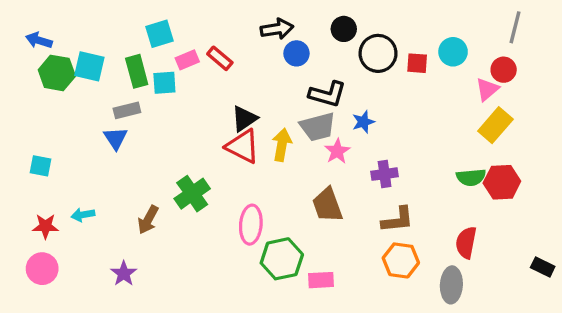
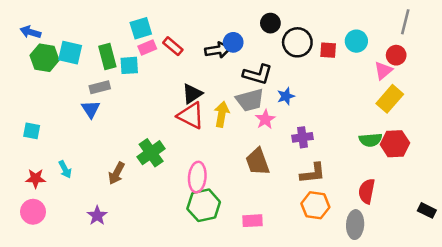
black arrow: (277, 29) -> (218, 50), moved
cyan square: (160, 34) -> (141, 28), moved
cyan arrow: (83, 215) -> (65, 169), turned -108
green hexagon: (282, 259) -> (204, 205), moved

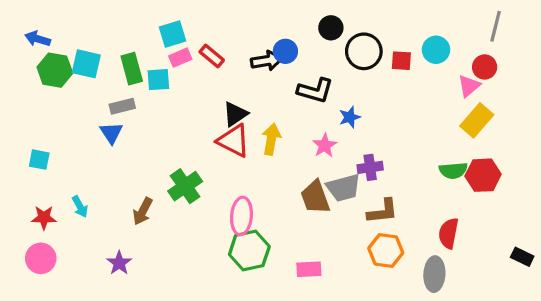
gray trapezoid: (250, 100) -> (343, 188), moved

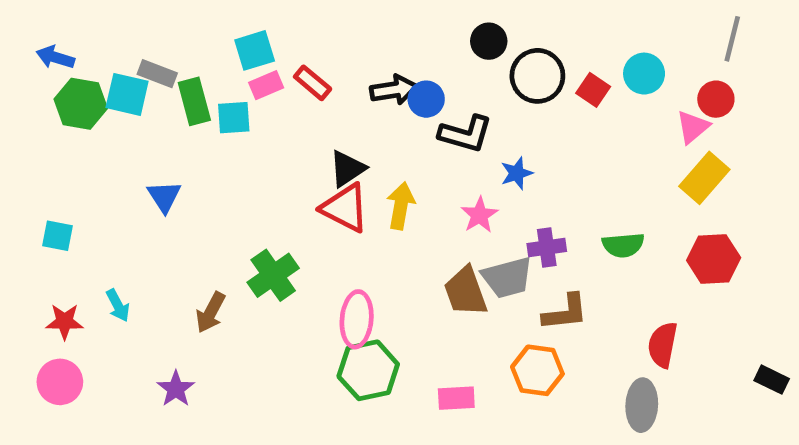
blue circle: (285, 51) -> (426, 99), moved
red square: (401, 61) -> (593, 90), turned 30
gray rectangle: (122, 106) -> (157, 74), moved, turned 35
green semicircle: (453, 171) -> (623, 245), moved
orange hexagon: (386, 251) -> (537, 370), moved

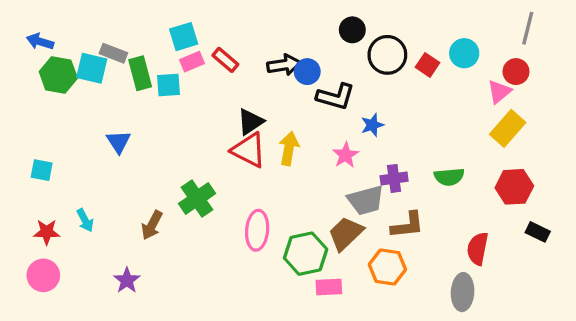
brown trapezoid: (466, 291) -> (346, 234), moved, turned 66
green hexagon: (368, 370) -> (306, 254), moved
black rectangle: (772, 380) -> (538, 232), moved

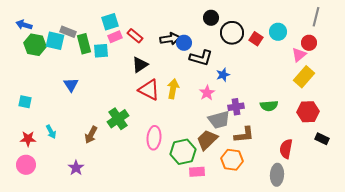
black triangle: (250, 122) -> (140, 65), moved

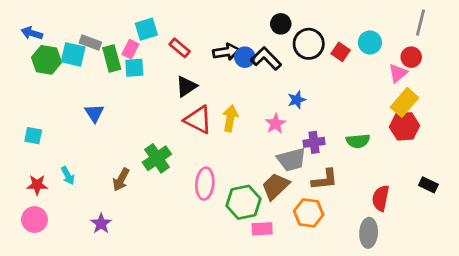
pink rectangle: (115, 37) -> (130, 49), moved, turned -40
black L-shape: (201, 58) -> (266, 58), moved, turned -150
red hexagon: (308, 112) -> (405, 126), moved

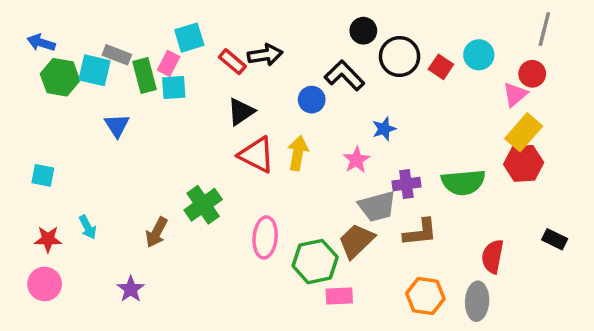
black arrow: (226, 52) -> (265, 55), moved
blue circle: (245, 57) -> (312, 100), moved
blue triangle: (94, 113) -> (117, 125), moved
green semicircle: (358, 141) -> (463, 182), size x1.4
orange hexagon: (309, 213) -> (425, 296), moved

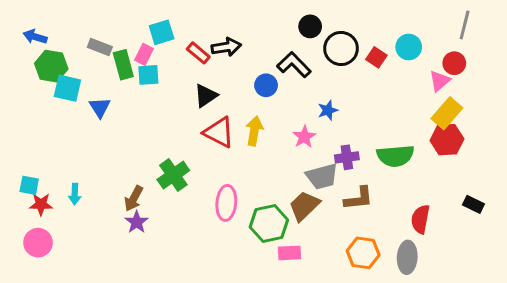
cyan square: (95, 70) -> (67, 88), moved
cyan square: (43, 175) -> (29, 185), moved
cyan arrow: (88, 227) -> (75, 194), turned 30
purple star: (131, 289) -> (137, 222), moved

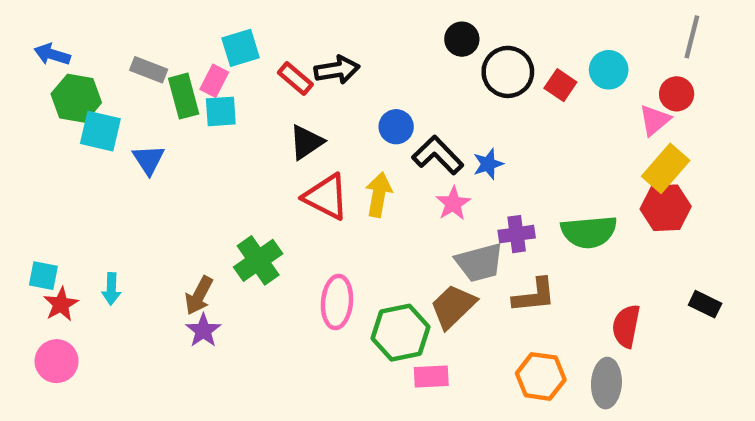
black L-shape: (294, 65) -> (438, 155), moved
red star: (41, 204) -> (61, 304), turned -30

